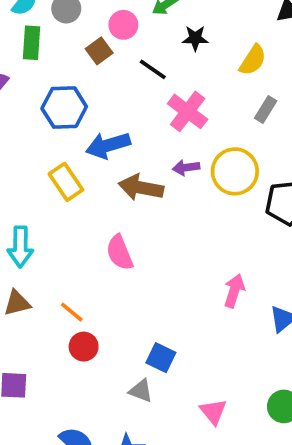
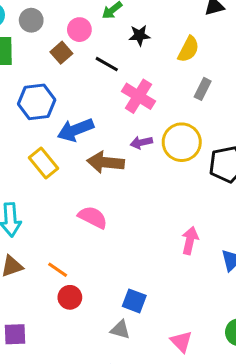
pink semicircle: (120, 253) -> (93, 217), turned 144

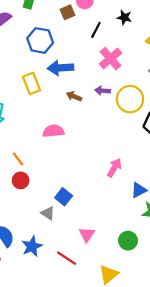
black line: (107, 64) -> (96, 30), turned 70
brown arrow: (106, 162) -> (74, 96), size x0.6
pink semicircle: (93, 217) -> (53, 131), turned -50

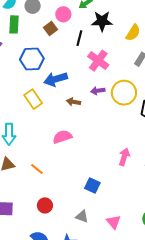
black star: (124, 17) -> (102, 21), size x1.5
red circle: (21, 180) -> (45, 205), moved
blue square: (64, 197) -> (92, 186), moved
gray triangle: (48, 213) -> (82, 216), moved

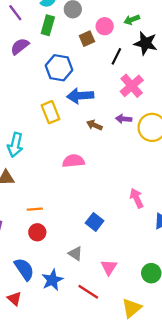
pink arrow: (124, 157) -> (137, 198), turned -54
orange line: (37, 169) -> (35, 209), moved, turned -56

